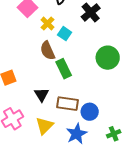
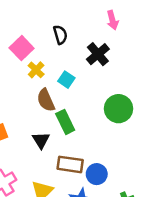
yellow cross: (48, 24) -> (36, 70), moved
black triangle: (42, 95) -> (41, 140), moved

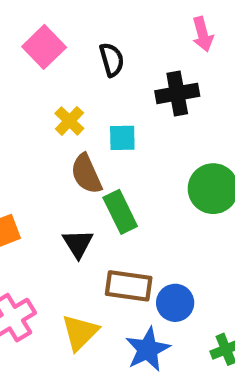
pink square: (22, 48) -> (44, 47), moved
black cross: (98, 54) -> (177, 93), turned 30
cyan square: (66, 80) -> (122, 138), turned -35

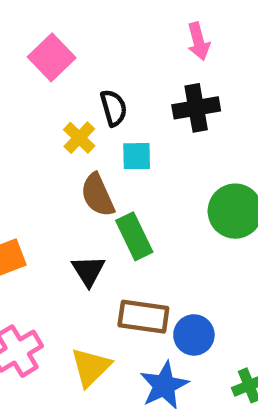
pink arrow: (203, 34) -> (198, 41), moved
black semicircle: (112, 60) -> (114, 108), moved

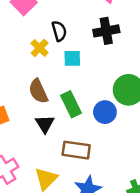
brown semicircle: (98, 195) -> (38, 91), moved
blue circle: (194, 335) -> (105, 112), moved

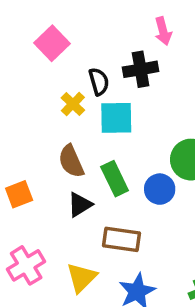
black cross: (106, 31) -> (141, 69), moved
cyan square: (72, 58) -> (116, 118), size x1.5
black triangle: (45, 124) -> (80, 205), turned 30

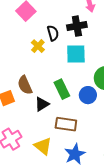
cyan square: (116, 118) -> (76, 54), moved
brown semicircle: (71, 161) -> (25, 85), moved
yellow triangle: (82, 278) -> (43, 146), turned -36

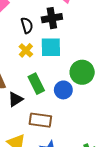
yellow cross: (38, 46) -> (26, 50), moved

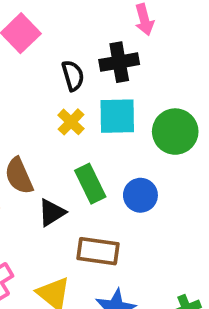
green circle: (82, 72) -> (175, 132), moved

